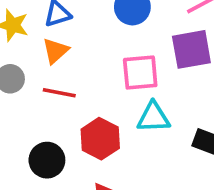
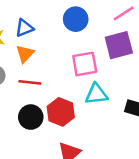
black circle: (47, 160) -> (31, 117), moved

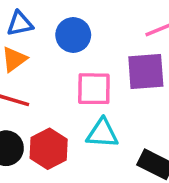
blue circle: (76, 19) -> (73, 35), moved

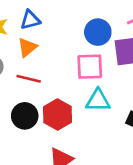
blue circle: (73, 35) -> (98, 32), moved

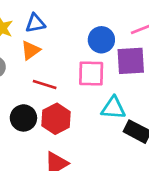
red line: (29, 79) -> (45, 85), moved
cyan triangle: (98, 101) -> (113, 108), moved

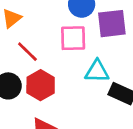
red line: (45, 85) -> (27, 52), turned 30

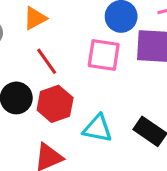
cyan triangle: (97, 71) -> (98, 128), moved

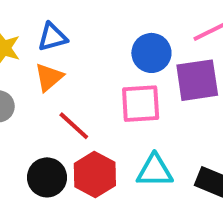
cyan triangle: (98, 128) -> (155, 171), moved

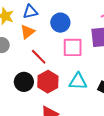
blue circle: (151, 53) -> (60, 23), moved

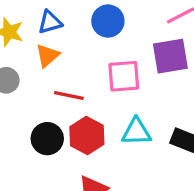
blue circle: (60, 23) -> (108, 21), moved
red line: (39, 57) -> (69, 95), turned -30

